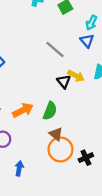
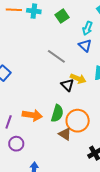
orange arrow: (23, 110) -> (32, 115), turned 42
orange circle: (60, 149) -> (78, 121), moved

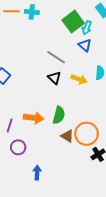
green square: (62, 16) -> (73, 22), moved, size x1.5
black triangle: (67, 85) -> (54, 78), moved
orange circle: (78, 121) -> (87, 134), moved

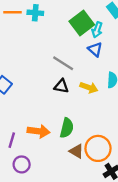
black triangle: (54, 78) -> (61, 86), turned -32

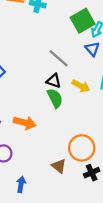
green semicircle: (67, 128) -> (55, 98), moved, turned -48
brown triangle: (77, 151) -> (59, 166), moved

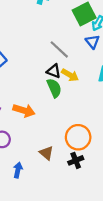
yellow arrow: (81, 86) -> (70, 75), moved
brown triangle: (59, 166) -> (46, 153), moved
black cross: (92, 173) -> (76, 160), moved

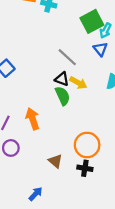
orange arrow: (24, 110) -> (33, 119), turned -125
black cross: (76, 160) -> (85, 168), turned 32
blue arrow: (18, 170) -> (36, 194), moved, turned 32

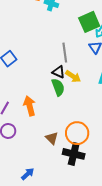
gray line: (67, 57) -> (65, 53), turned 36
brown triangle: (55, 161) -> (52, 138), moved
black cross: (85, 168) -> (74, 154), size x1.5

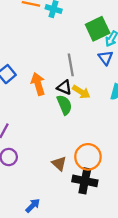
orange arrow: (30, 106) -> (38, 84), moved

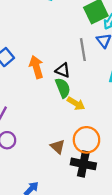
gray line: (71, 65) -> (83, 50), moved
yellow arrow: (81, 92) -> (76, 104), moved

